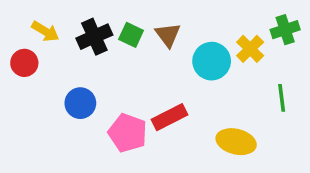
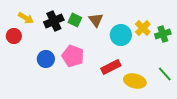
green cross: (285, 30) -> (163, 34), moved
green line: (282, 98) -> (165, 74), moved, turned -35
red rectangle: (170, 117) -> (111, 67), moved
pink pentagon: (128, 133) -> (73, 56), moved

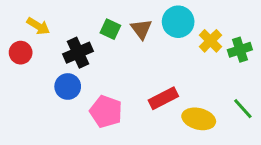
black cross: (54, 21) -> (78, 53), moved
cyan circle: (121, 35) -> (178, 22), moved
pink pentagon: (73, 56) -> (106, 112), moved

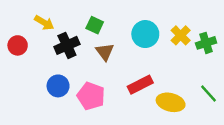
cyan circle: (178, 22) -> (145, 34), moved
yellow arrow: (38, 26) -> (44, 23), moved
brown triangle: (141, 29) -> (105, 52), moved
blue circle: (68, 86) -> (58, 86), moved

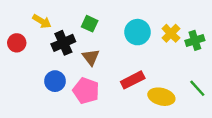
brown triangle: (105, 52) -> (91, 57), moved

